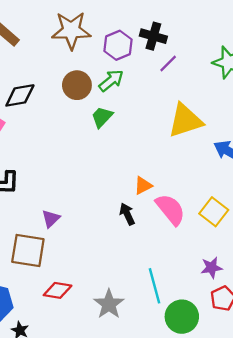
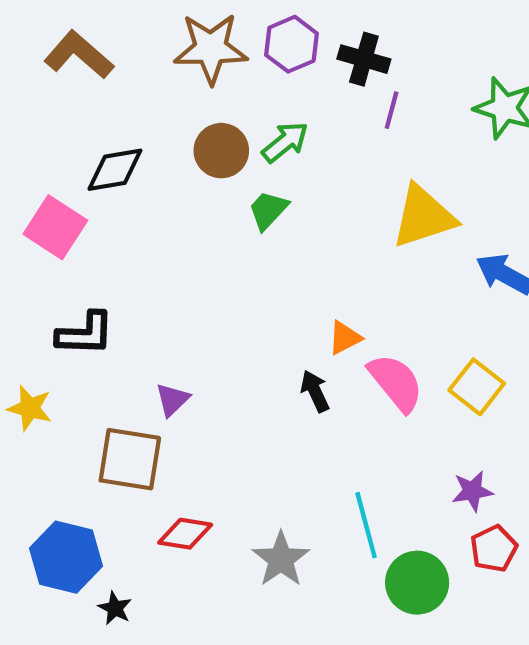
purple hexagon: (118, 45) -> (292, 44), moved
purple line: (168, 64) -> (392, 110), turned -30

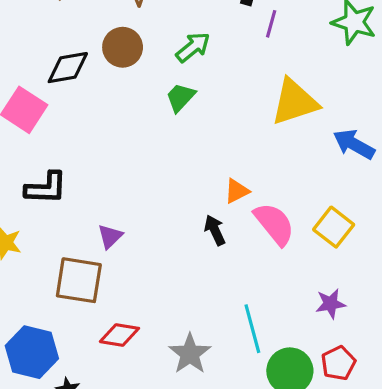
brown circle: (221, 151) -> (123, 47), moved
red pentagon: (494, 549) -> (338, 363), moved

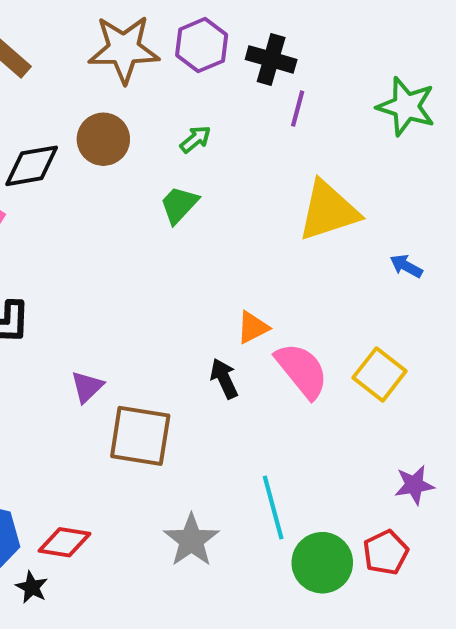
green arrow: (193, 47) -> (195, 139), size x0.7
blue arrow: (354, 144) -> (406, 266), size x0.6
brown square: (79, 280) -> (140, 436), moved
purple star: (331, 304) -> (414, 485), moved
red diamond: (119, 335) -> (64, 542), moved

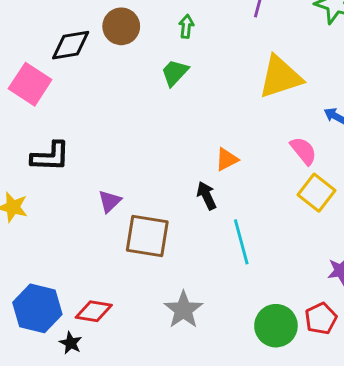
green arrow: (195, 139) -> (186, 26), turned -45
pink semicircle: (302, 370) -> (303, 151), moved, size x0.7
cyan line: (273, 507) -> (241, 242), moved

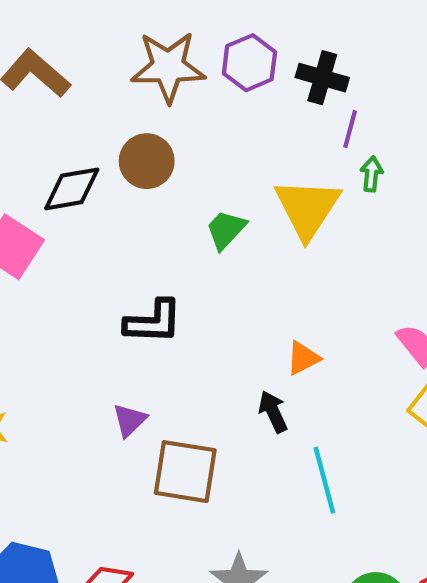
green arrow: (186, 26) -> (372, 174), moved
yellow triangle: (280, 77) -> (307, 208), moved, turned -39
black L-shape: (50, 156) -> (153, 322), moved

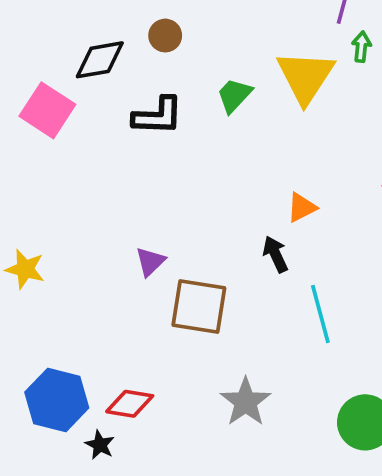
brown circle: (147, 161) -> (165, 36), size x0.7
black L-shape: (153, 322) -> (158, 116), moved

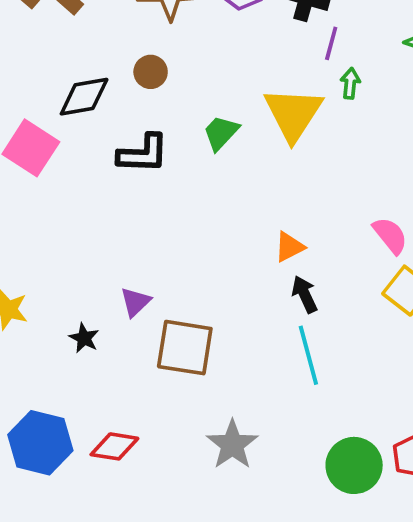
black arrow: (275, 254) -> (305, 294), moved
black star: (100, 445) -> (84, 338), moved

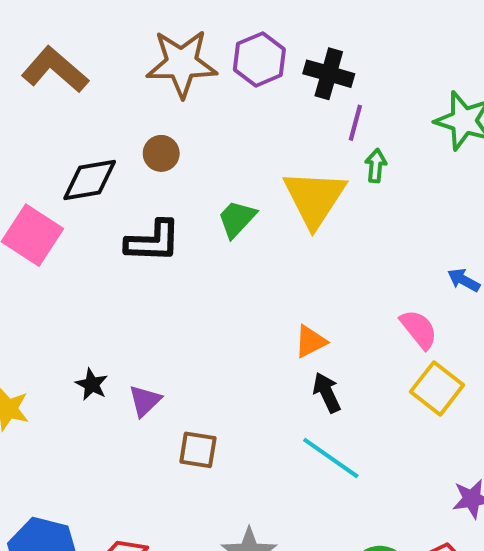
black star: (84, 338) -> (92, 384), moved
brown square: (185, 348) -> (198, 450), size x0.6
cyan line: (308, 355) -> (331, 458), turned -40

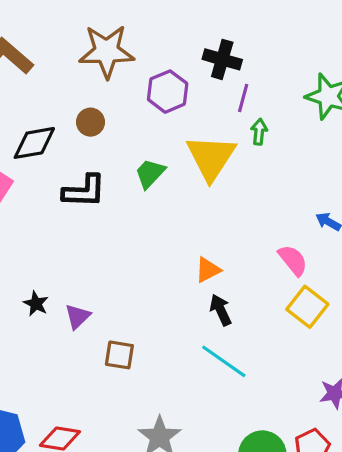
purple hexagon: (259, 59) -> (168, 92), moved

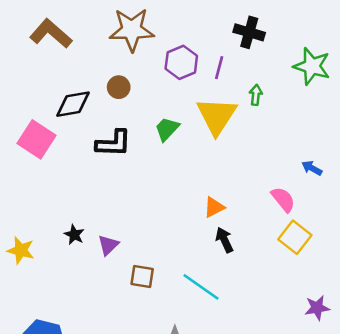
black cross: (222, 59) -> (249, 32), moved
purple line: (243, 98) -> (219, 68), moved
cyan line: (224, 361) -> (201, 287), moved

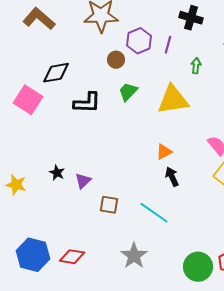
brown circle: (119, 87) -> (116, 60), moved
yellow triangle: (217, 116) -> (173, 100), moved, turned 48

